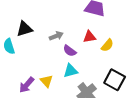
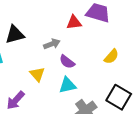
red triangle: (89, 37) -> (74, 23), moved
yellow triangle: (46, 81) -> (37, 74), moved

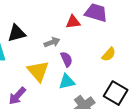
purple semicircle: (67, 62) -> (66, 59), turned -152
yellow triangle: (37, 74) -> (38, 71), size x1.5

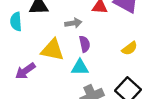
yellow triangle: (38, 71) -> (52, 50), turned -50

